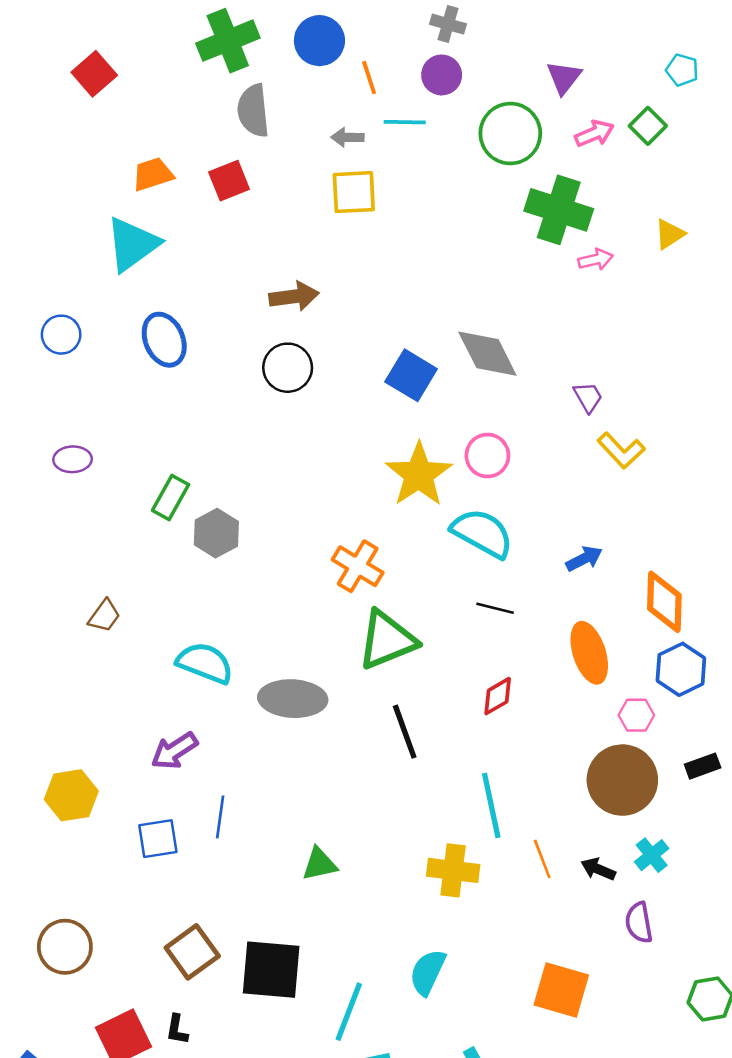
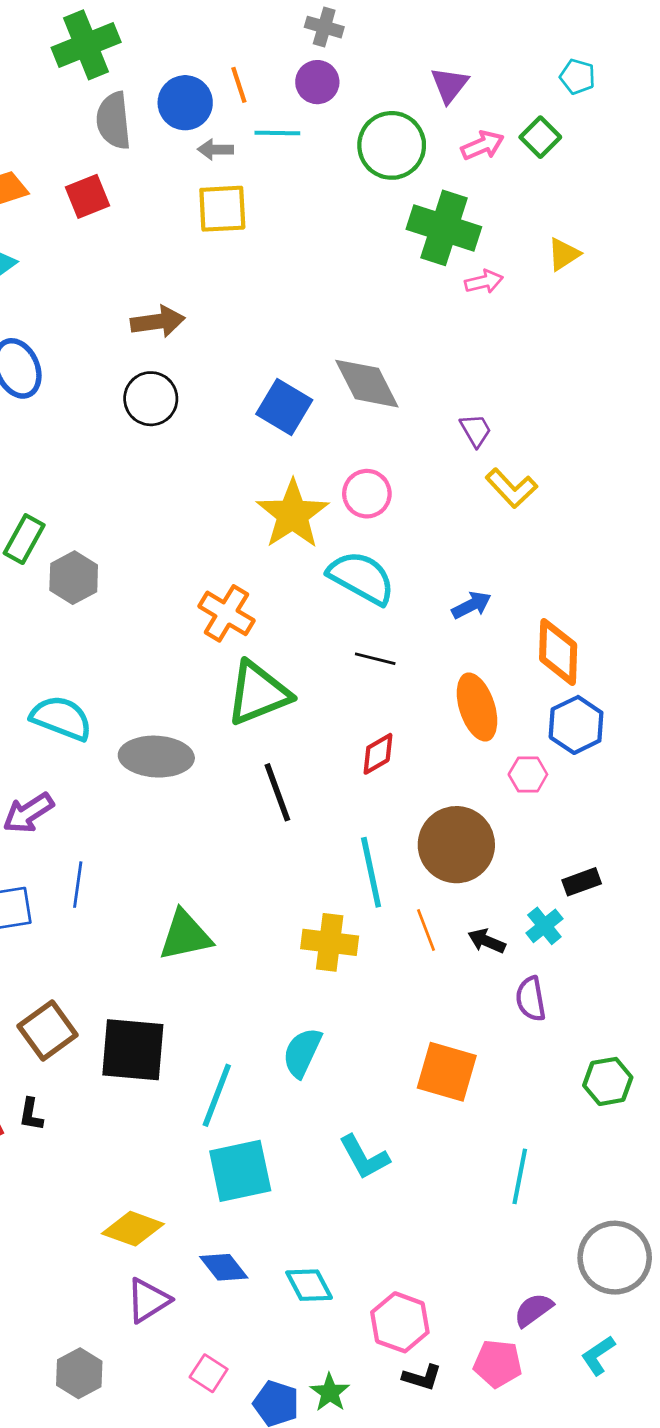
blue circle: (319, 41) -> (185, 103), moved
black rectangle: (703, 766) -> (582, 882), moved
brown circle: (622, 780) -> (456, 845), moved
green triangle: (319, 864) -> (185, 936), size x1.4

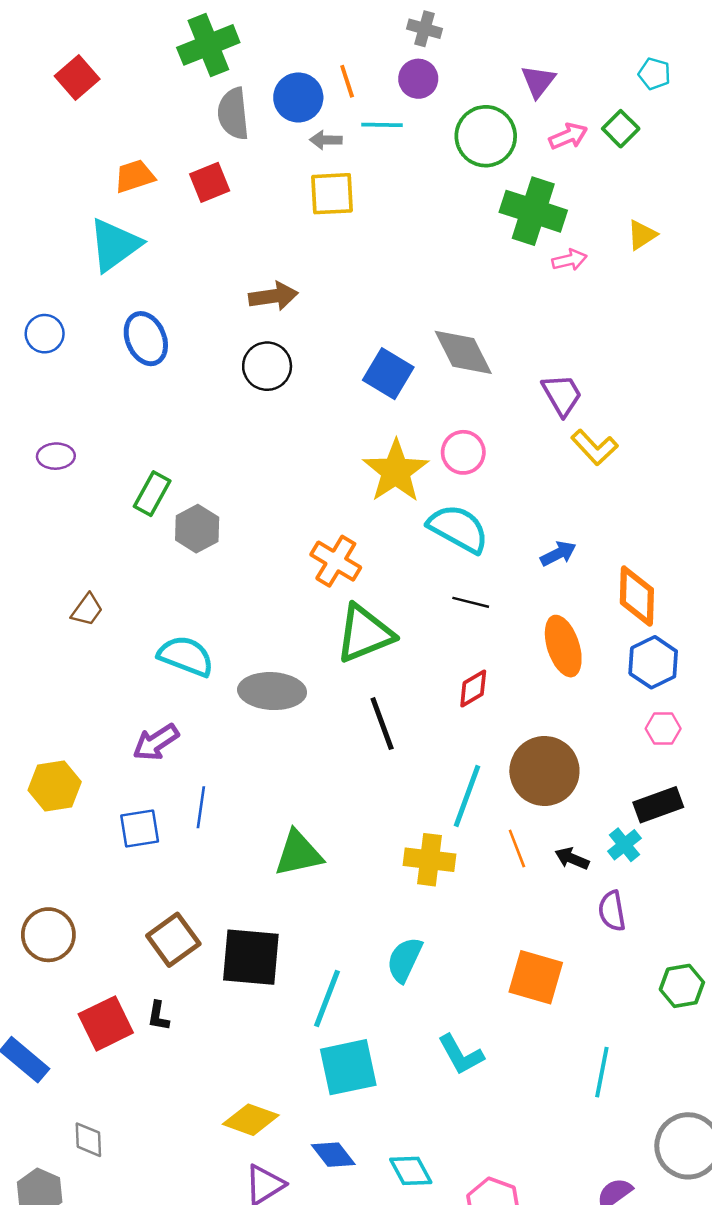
purple trapezoid: (476, 430) -> (562, 395), size x1.4
pink hexagon: (528, 774) -> (663, 729), moved
cyan line: (371, 872) -> (467, 796), turned 32
black rectangle: (582, 882) -> (658, 805), size x1.4

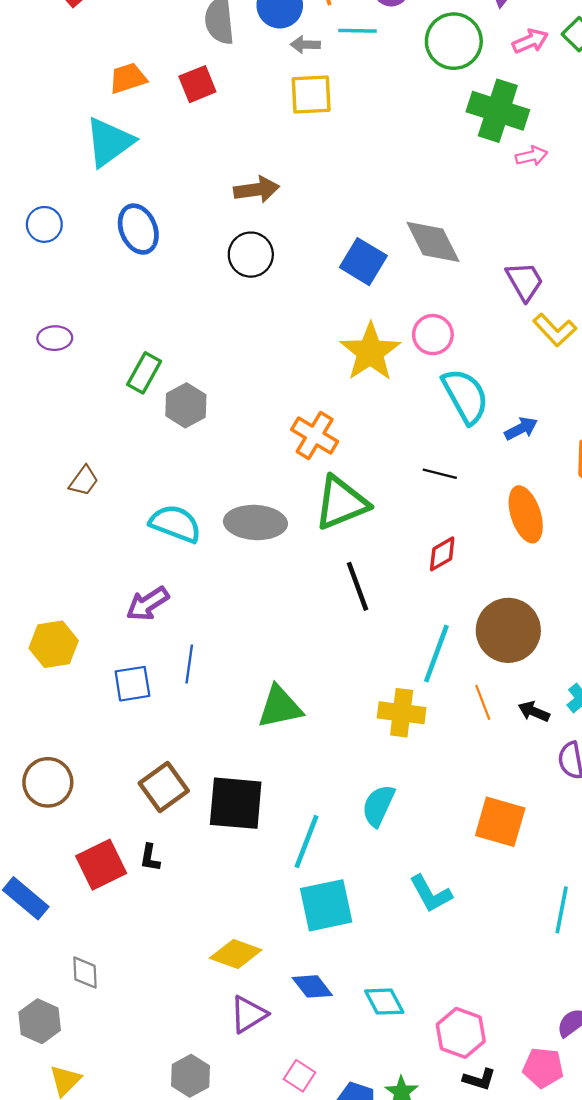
cyan semicircle: (458, 529) -> (465, 396), moved, turned 32
gray ellipse: (272, 691) -> (255, 522), moved

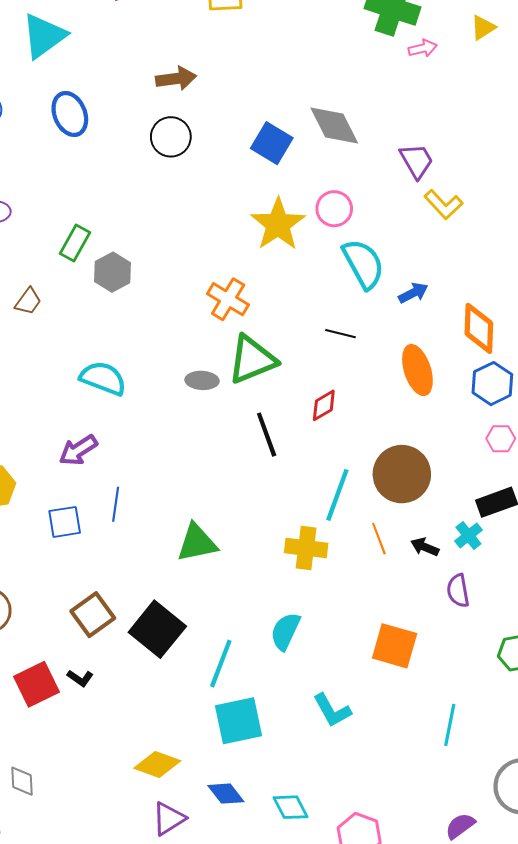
brown trapezoid: (84, 481) -> (28, 301), moved
gray ellipse: (255, 522) -> (202, 380), moved, size x0.6
red diamond: (442, 554) -> (324, 405), moved
black square: (236, 803) -> (157, 629), turned 34
black L-shape: (150, 858) -> (80, 678), turned -65

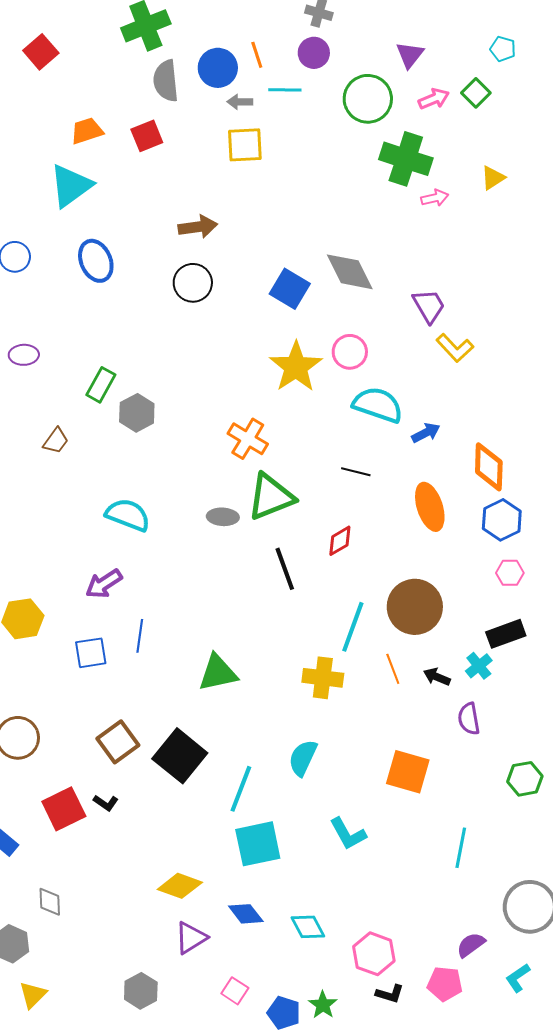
cyan semicircle: (363, 264) -> (378, 405), turned -42

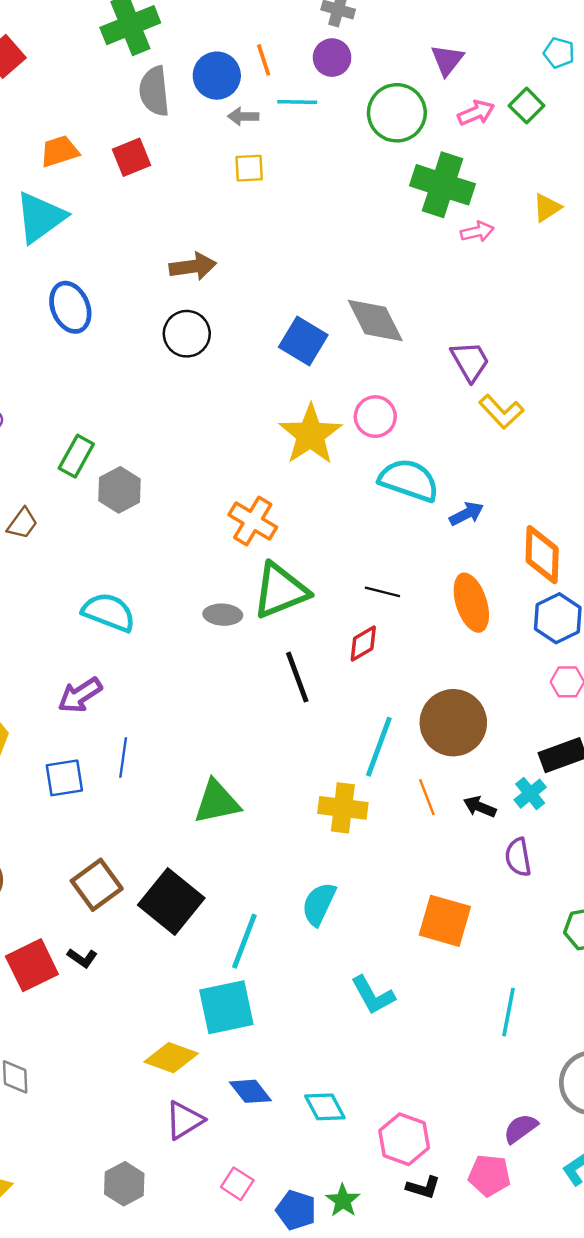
yellow square: (245, 145) -> (249, 168), size x0.7
black line: (356, 472) -> (382, 592), moved
cyan square: (258, 844) -> (226, 1007), moved

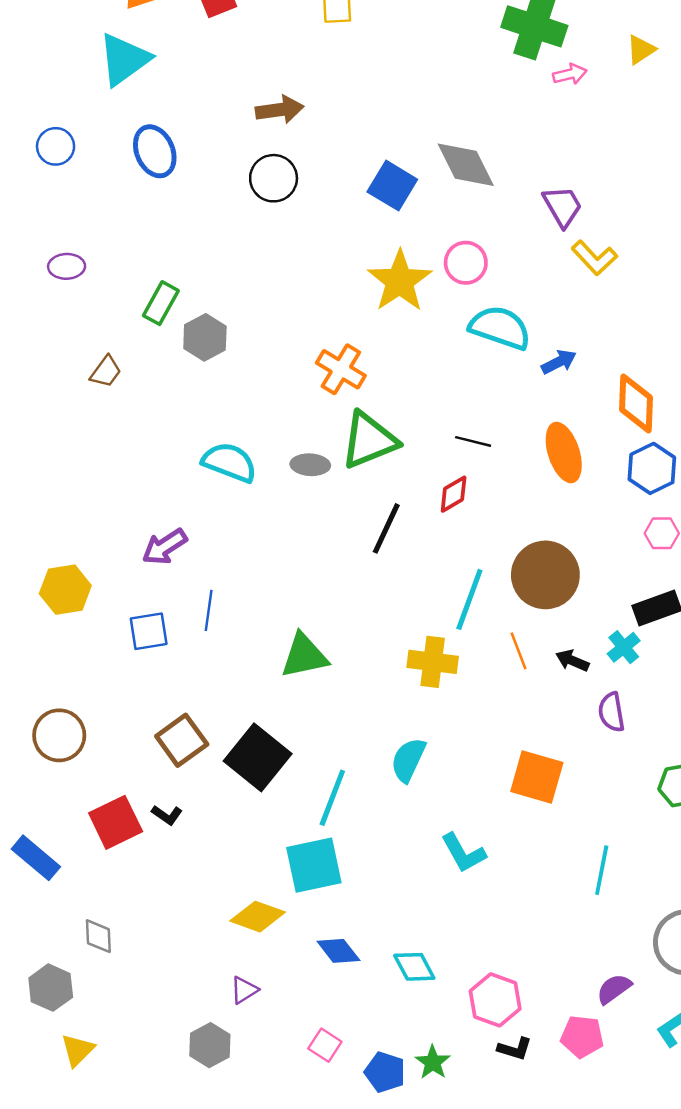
cyan semicircle: (109, 612) -> (229, 462), moved
black line: (297, 677) -> (386, 528), turned 45
purple triangle: (184, 1120) -> (244, 990), moved, size x0.7

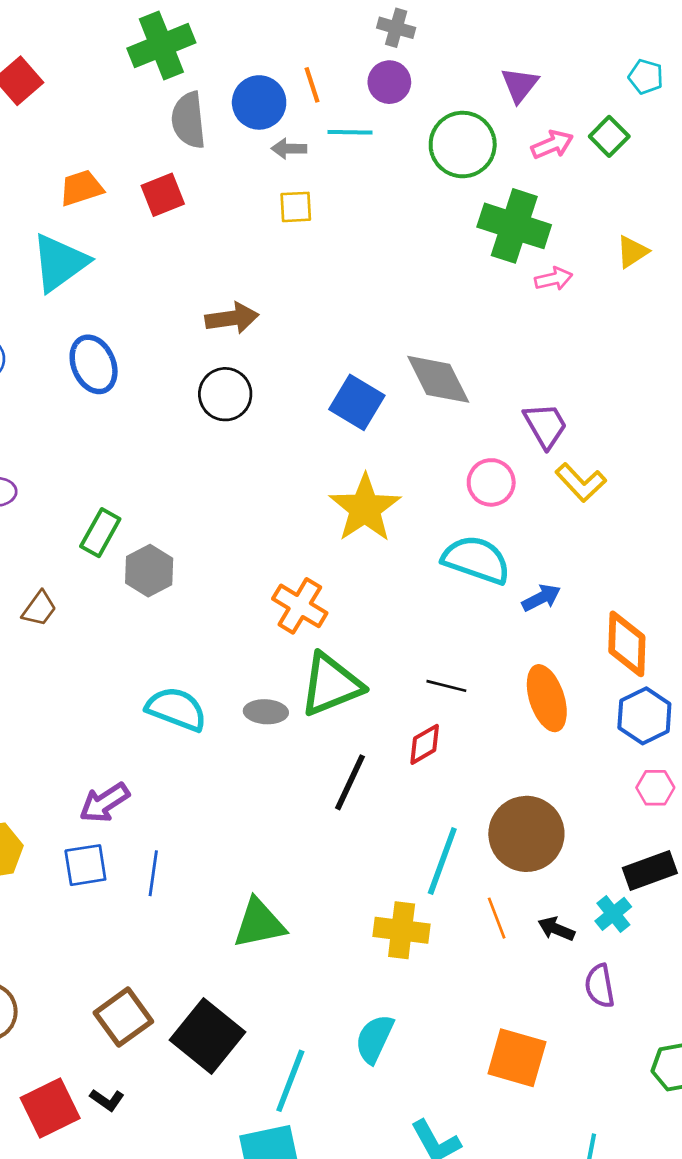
pink circle: (466, 263) -> (491, 482), moved
blue square: (149, 631) -> (85, 865), moved

